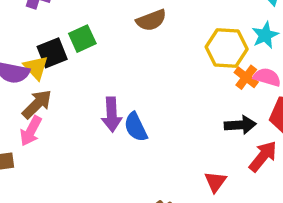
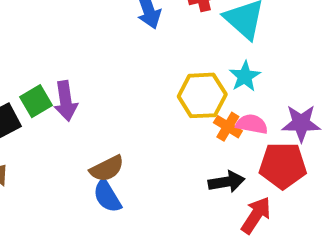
brown semicircle: (151, 20) -> (107, 169), moved
purple arrow: (112, 114) -> (66, 101), moved

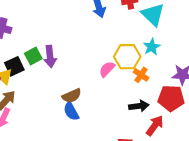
pink semicircle: (252, 124) -> (107, 69), moved, turned -60

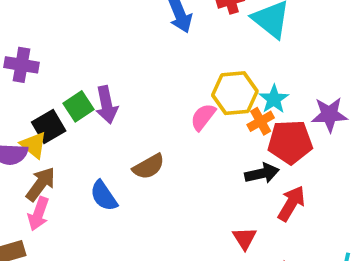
cyan star: (152, 47) -> (274, 99), moved
orange cross: (141, 75) -> (261, 121), turned 32
red pentagon: (171, 98) -> (290, 142), moved
blue semicircle: (71, 111) -> (104, 196), moved

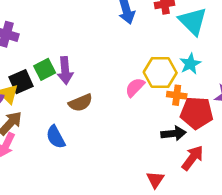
cyan star: (274, 99) -> (190, 64), moved
orange cross: (261, 121) -> (177, 95), turned 30
brown semicircle: (149, 167) -> (81, 103), moved

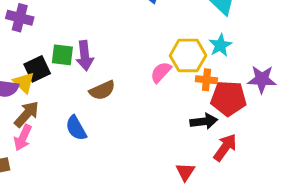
green square: (45, 69) -> (62, 55), turned 35

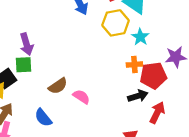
yellow hexagon: (188, 55) -> (116, 23), moved
purple arrow: (85, 56) -> (27, 44), moved
pink semicircle: (161, 72) -> (81, 97), moved, turned 90

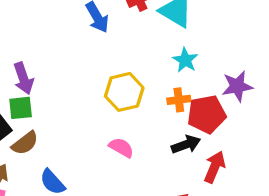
yellow hexagon: (116, 23) -> (124, 92), moved
brown semicircle: (58, 86) -> (25, 143), moved
pink semicircle: (81, 97) -> (121, 148), moved

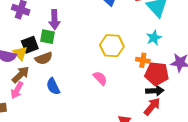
black arrow: (186, 144) -> (155, 91), moved

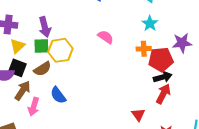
black square: (30, 45) -> (17, 68), moved, turned -36
yellow hexagon: (112, 46) -> (60, 50), moved
yellow triangle: (20, 53) -> (17, 46), moved, turned 42
pink semicircle: (100, 78) -> (106, 37), moved
pink arrow: (17, 90) -> (34, 107), moved

